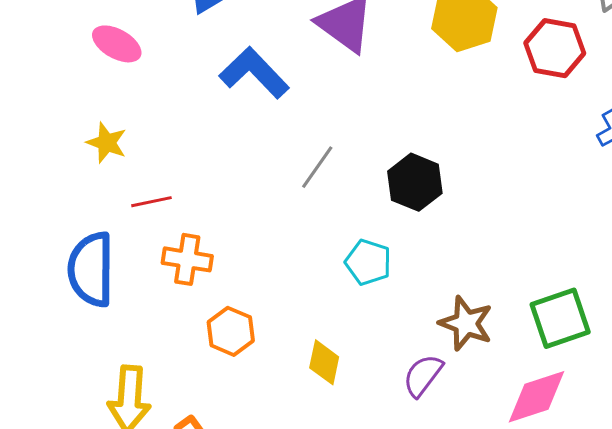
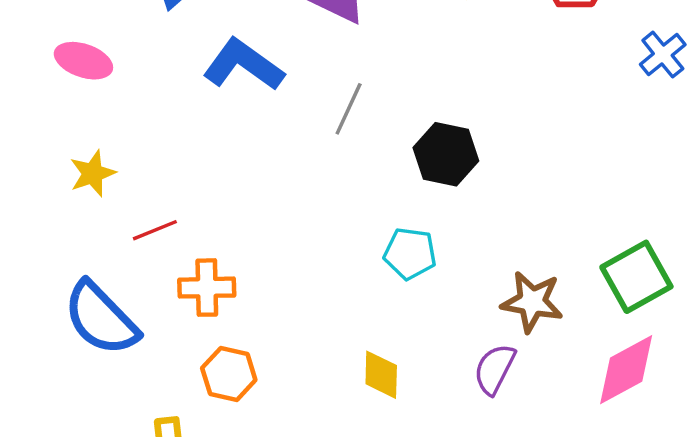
yellow star: (107, 143) -> (93, 173), turned -30
gray line: (317, 167) -> (349, 109), moved
blue semicircle: (91, 269) -> (101, 319), turned -34
orange hexagon: (231, 331) -> (229, 374), moved

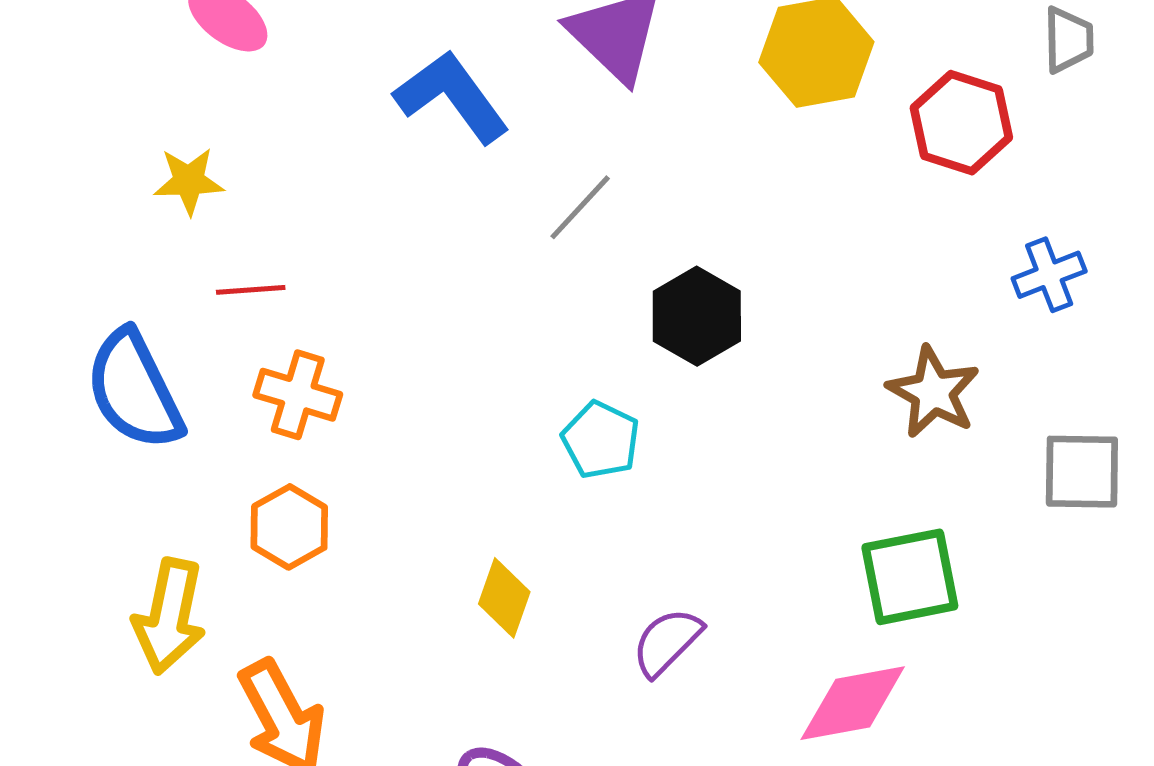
brown star: (532, 302) -> (933, 392), moved

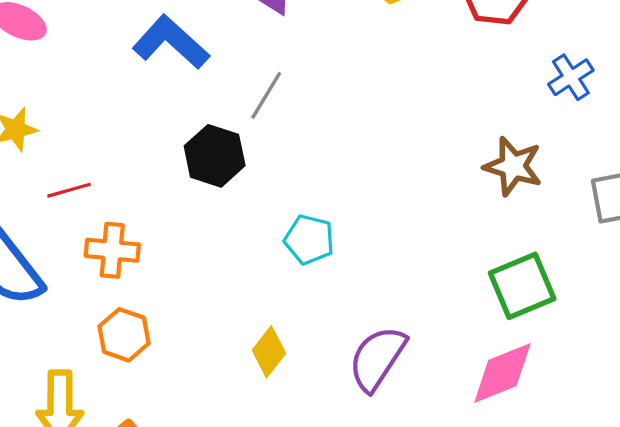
black hexagon: (697, 316) -> (215, 156), moved
yellow diamond: (504, 598) -> (269, 352), turned 30
purple semicircle: (667, 642) -> (377, 358), size x1.4

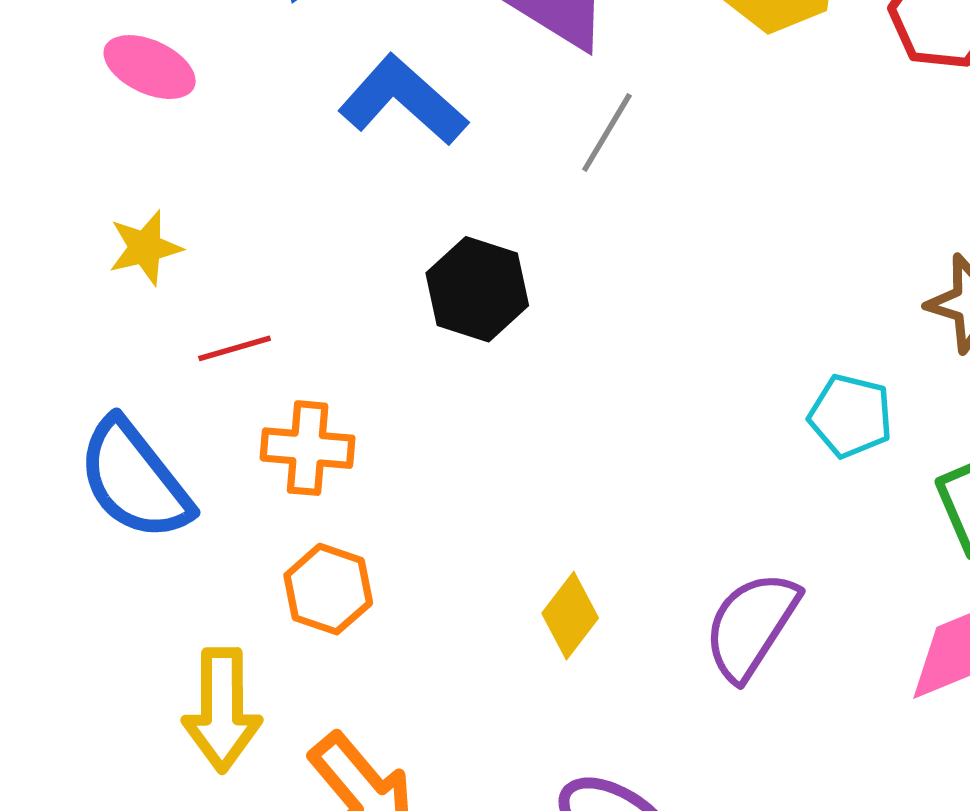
gray line: (266, 95) -> (607, 133), moved
cyan pentagon: (309, 240) -> (851, 416), moved

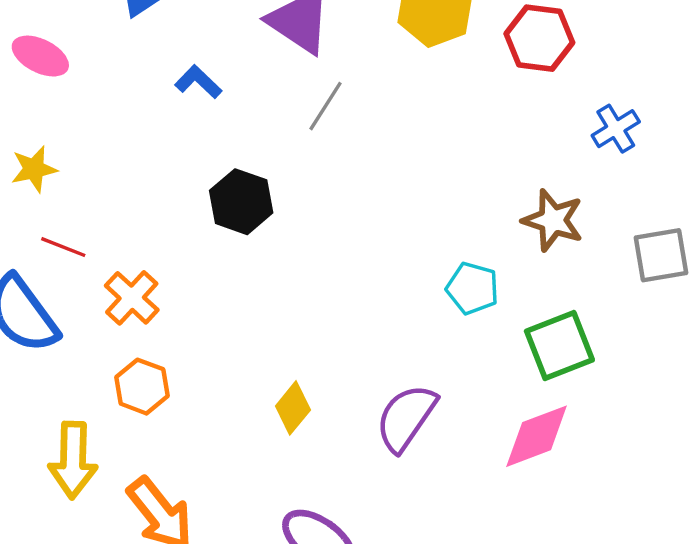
blue L-shape: (403, 100) -> (198, 82), size x0.6
red line: (235, 348) -> (63, 247), moved, turned 36
orange cross: (308, 448) -> (132, 298), turned 36

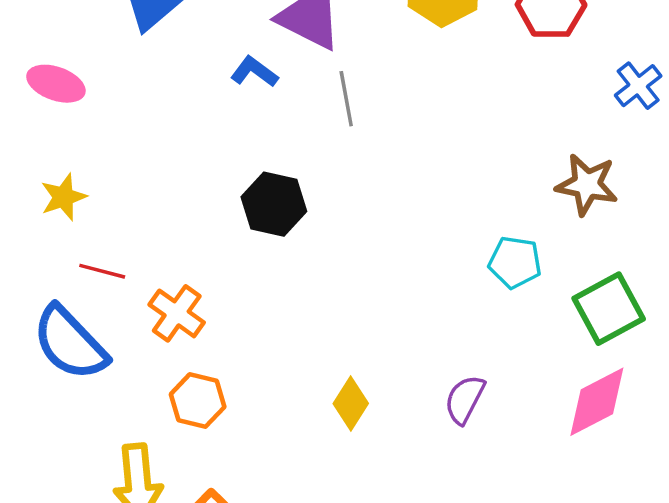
blue L-shape: (198, 82) -> (254, 72), moved
gray line: (325, 106) -> (346, 99), turned -36
purple semicircle: (406, 418) -> (465, 399), size x0.7

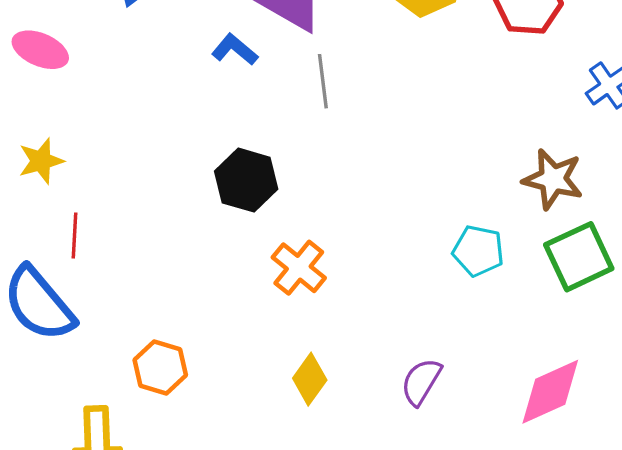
red line: (102, 271) -> (75, 236), turned 75
green square: (609, 309) -> (579, 257), moved
orange cross: (177, 313) -> (299, 268), moved

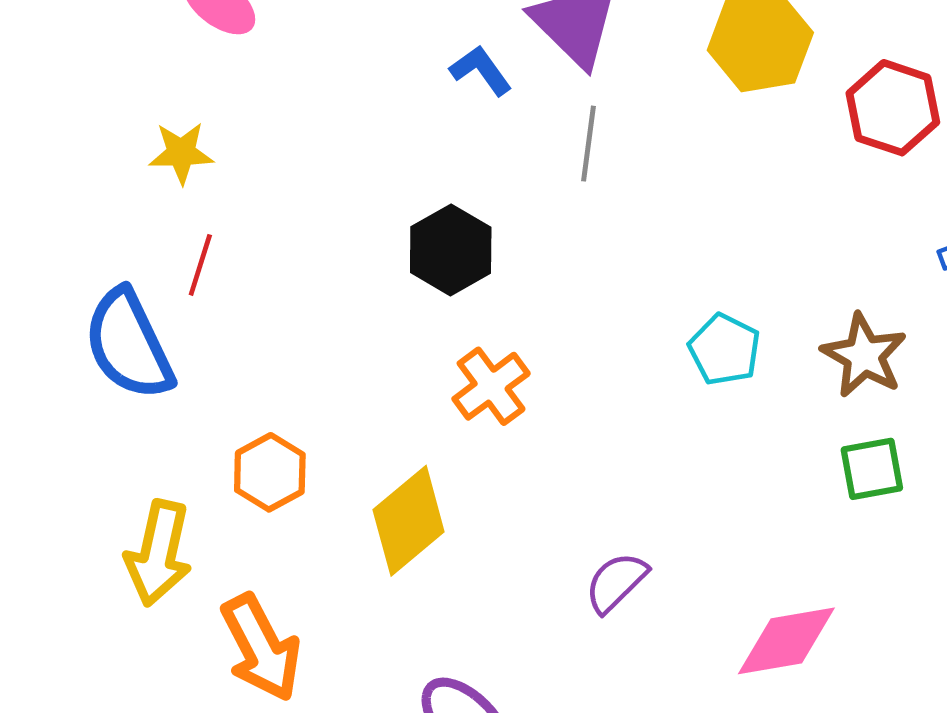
cyan pentagon: (478, 251) -> (725, 349), moved
green square: (579, 257) -> (872, 469), size x0.7
yellow diamond: (310, 379) -> (409, 521), moved, size x1.5

